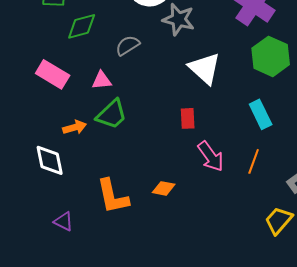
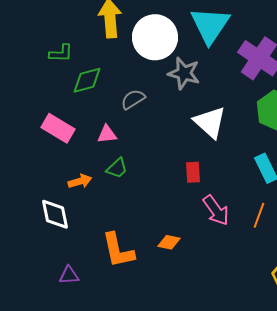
green trapezoid: (112, 114) -> (117, 168), size x0.7
purple triangle: (64, 221) -> (69, 275), turned -30

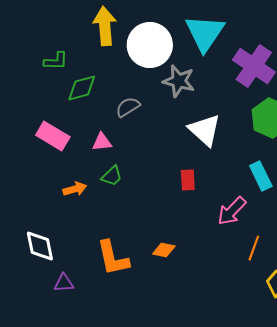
pink arrow: (216, 210) -> (232, 211), moved, turned 80
white diamond: (55, 214) -> (40, 246), moved
orange line: (259, 215) -> (254, 248), moved

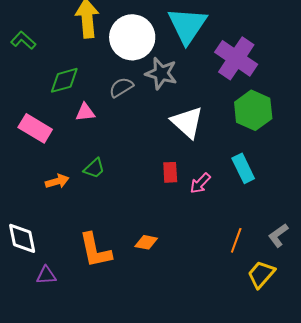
green L-shape: (56, 61) -> (23, 40), moved, turned -140
gray semicircle: (128, 107) -> (121, 87), moved
pink triangle: (102, 142) -> (85, 112), moved
pink arrow: (232, 211) -> (200, 183), moved, size x0.7

